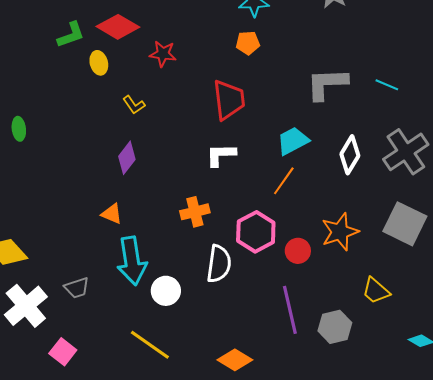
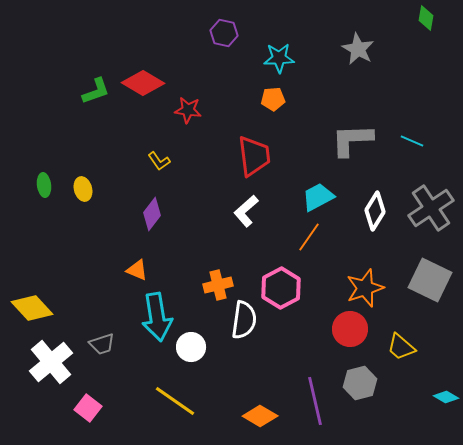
yellow ellipse: (99, 63) -> (83, 189), moved
white L-shape: (221, 155) -> (246, 211), turned -40
orange cross: (195, 212) -> (218, 285), moved
red circle: (298, 251) -> (350, 329), moved, size x1.4
purple line: (290, 310) -> (315, 401), moved

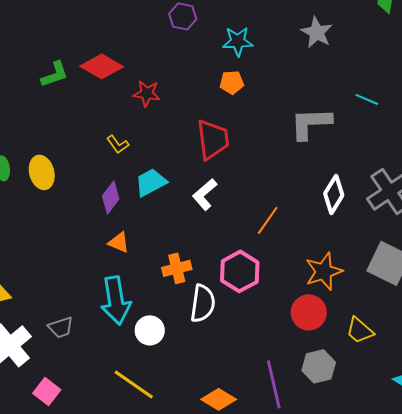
cyan line: (412, 141) -> (367, 99), moved
yellow ellipse: (83, 189) -> (42, 172), size x1.4
cyan trapezoid: (318, 197) -> (151, 182), moved
orange triangle: (137, 270) -> (119, 242), moved

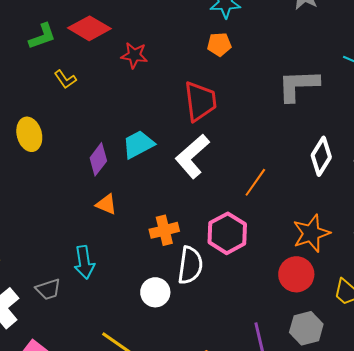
yellow L-shape: (118, 144) -> (65, 79), moved
white L-shape: (205, 194) -> (192, 156), size x1.4
cyan arrow: (116, 300) -> (84, 262), moved, size x0.7
white circle: (150, 330) -> (155, 292), moved

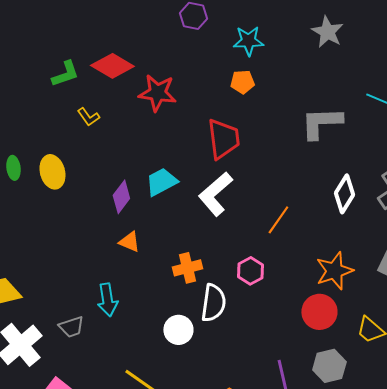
red star: (134, 55) -> (157, 93), size x1.4
pink hexagon: (227, 233) -> (250, 271), size x0.7

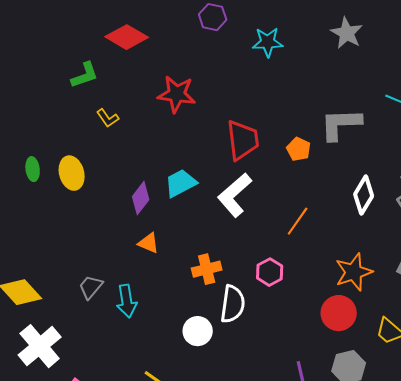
red diamond: (112, 66) -> (127, 37), moved
orange pentagon: (242, 82) -> (299, 149), moved, turned 30
gray trapezoid: (71, 327) -> (91, 287), moved, turned 148

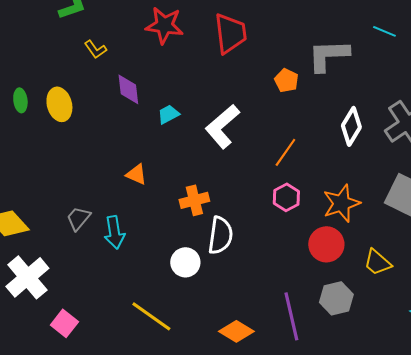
red trapezoid: (243, 140) -> (230, 33), moved
cyan trapezoid: (181, 183) -> (168, 114), size x0.7
purple diamond: (141, 198) -> (128, 89), moved, turned -44
pink hexagon: (270, 272) -> (286, 197), moved

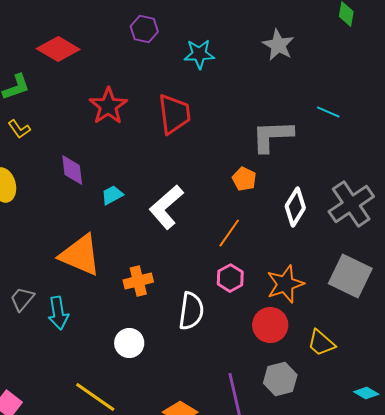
red star: (164, 25) -> (108, 106), turned 30
yellow L-shape: (95, 49) -> (19, 129), moved
orange pentagon: (286, 80) -> (244, 179), moved
orange triangle: (136, 174) -> (80, 255), size x2.0
white semicircle: (220, 235) -> (191, 311), moved

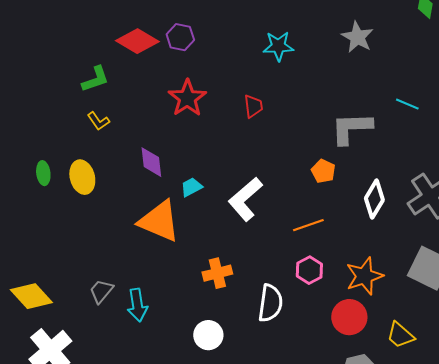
purple hexagon: (144, 29) -> (180, 37), moved
red trapezoid: (174, 114) -> (253, 106), size x0.6
orange line: (229, 233) -> (308, 225), turned 36
orange triangle: (80, 255) -> (159, 221), moved

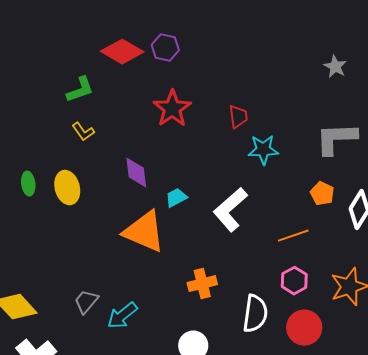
gray star: (357, 37) -> (335, 67), moved, size x0.7
cyan star: (278, 46) -> (263, 150), moved
orange pentagon: (323, 171) -> (322, 194), moved
cyan arrow: (137, 305) -> (122, 316), turned 60
red circle: (349, 317) -> (304, 328), moved

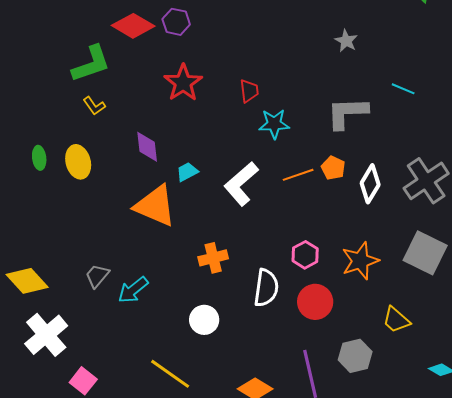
green L-shape: (80, 90) -> (91, 64), size x1.4
orange line: (293, 236) -> (298, 175), moved

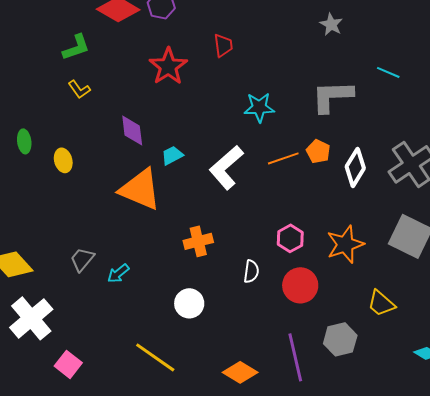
green L-shape: (91, 64) -> (76, 47), size x0.7
red trapezoid: (249, 91) -> (223, 45), moved
yellow ellipse: (78, 162) -> (63, 160), moved, size x0.7
white semicircle: (266, 288) -> (251, 271), size x0.6
cyan arrow: (133, 290) -> (118, 273), size x0.7

